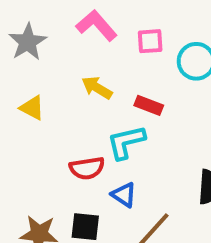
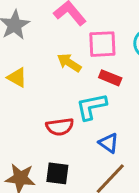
pink square: (150, 41) -> (102, 44), moved, size x1.4
blue triangle: (124, 195) -> (109, 143), moved

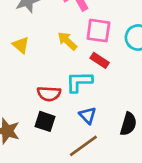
black square: (57, 173) -> (45, 121), moved

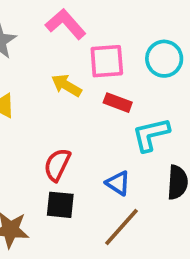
cyan L-shape: (79, 82) -> (151, 135), moved
red semicircle: (49, 94) -> (57, 165), turned 125

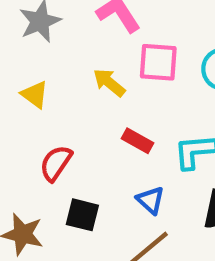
red rectangle: (118, 103) -> (137, 141), moved
red semicircle: (57, 165) -> (56, 163), moved

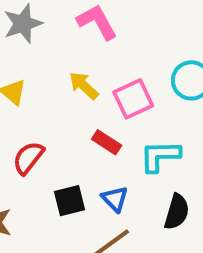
pink square: (158, 62) -> (133, 99), moved, turned -33
black square: (82, 215) -> (70, 201), moved, turned -32

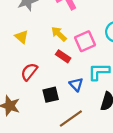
red rectangle: (107, 142) -> (63, 56), moved
blue triangle: (115, 199) -> (76, 84), moved

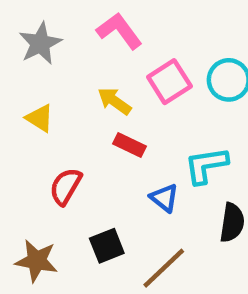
pink square: (85, 41) -> (169, 82), moved
black square: (51, 95) -> (107, 246), moved

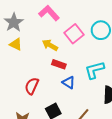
yellow triangle: (40, 118) -> (16, 44), moved
blue triangle: (164, 198) -> (69, 82), moved

